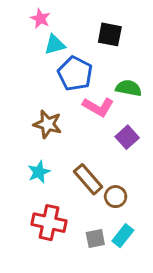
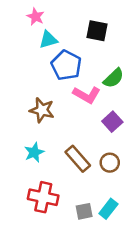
green semicircle: (129, 88) -> (114, 78), turned 125
brown circle: (116, 197) -> (110, 163), moved

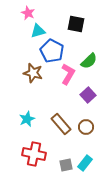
pink L-shape: (87, 95) -> (68, 74), turned -90
brown star: (42, 110) -> (33, 73), moved

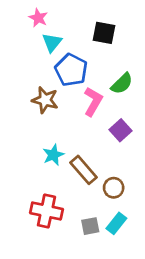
cyan triangle: (38, 31) -> (52, 42), turned -35
cyan star: (27, 119) -> (53, 155), moved
brown circle: (86, 127) -> (114, 188), moved

